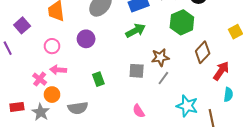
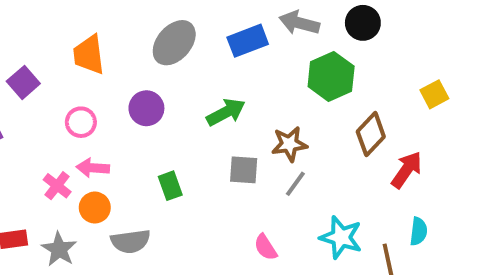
green arrow: (136, 31) -> (226, 112), moved
orange circle: (52, 95) -> (95, 208), moved
cyan semicircle: (228, 95) -> (418, 231), moved
pink semicircle: (139, 111) -> (266, 247), moved

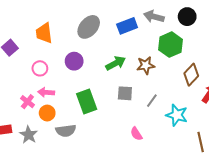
brown star: (289, 144) -> (146, 65), moved
green rectangle: (170, 186) -> (87, 102), size x1.6
cyan star: (341, 237) -> (177, 115), moved

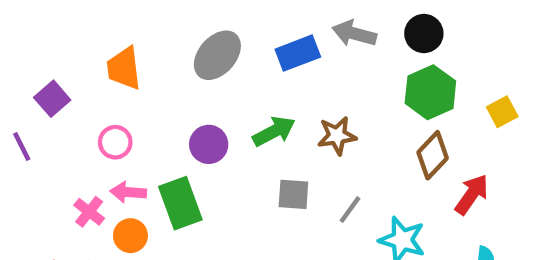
green hexagon: (171, 45) -> (430, 92), moved
purple circle: (74, 61) -> (209, 144), moved
green rectangle: (87, 102) -> (180, 203), moved

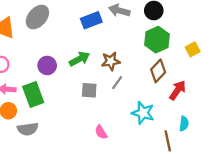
gray ellipse: (217, 55) -> (37, 17), moved
gray line: (350, 210) -> (117, 83), moved

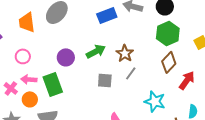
brown star: (111, 61) -> (125, 53), turned -30

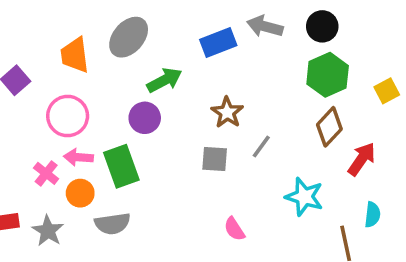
green arrow: (96, 51) -> (164, 80), moved
brown star: (125, 53) -> (227, 112), moved
pink circle: (23, 56) -> (68, 116), size x1.5

